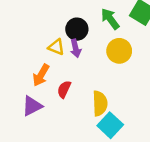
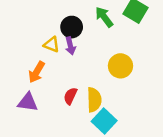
yellow circle: (119, 51) -> (120, 66), moved
red semicircle: (64, 89) -> (70, 96), moved
purple triangle: (32, 106) -> (28, 102), turned 35

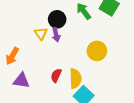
yellow triangle: (52, 45) -> (41, 34), turned 32
orange arrow: (37, 72) -> (12, 56), moved

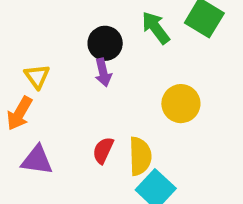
yellow triangle: (41, 34) -> (37, 76), moved

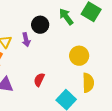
purple arrow: (103, 72) -> (26, 40), moved
yellow semicircle: (140, 156) -> (88, 83), moved

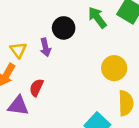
red semicircle: (39, 80) -> (36, 88), moved

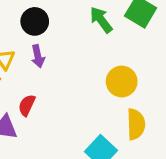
black circle: (64, 28) -> (35, 21), moved

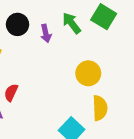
purple arrow: (38, 56) -> (46, 33), moved

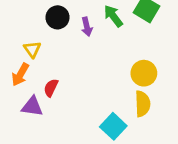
yellow circle: (88, 73) -> (144, 73), moved

